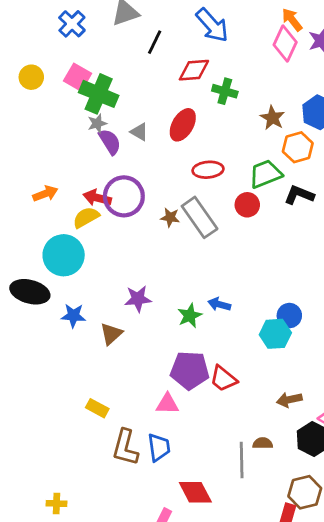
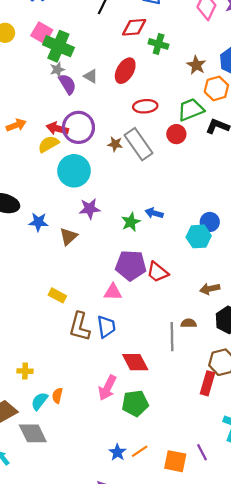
cyan circle: (64, 255) -> (74, 171), moved

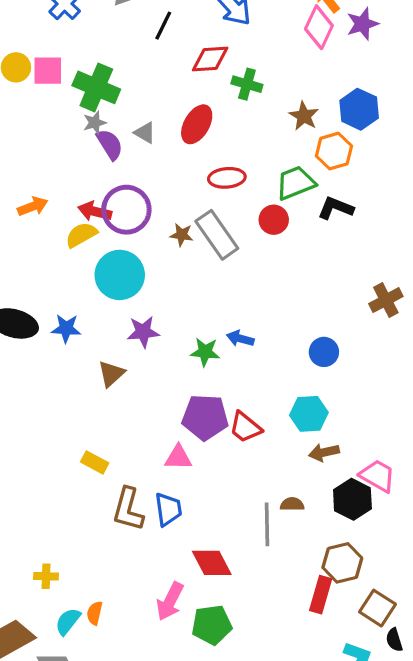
pink square: (42, 33) -> (48, 71), moved, turned -30
blue star: (38, 222) -> (66, 329), moved
green star: (131, 222) -> (205, 352), turned 30
cyan hexagon: (199, 236) -> (309, 414), moved

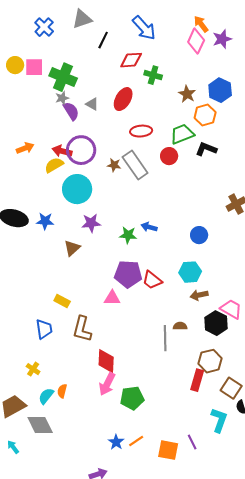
blue trapezoid: (168, 509) -> (44, 329), moved
red diamond: (212, 563) -> (106, 361), moved, turned 30
yellow cross: (46, 576) -> (33, 369), turned 32

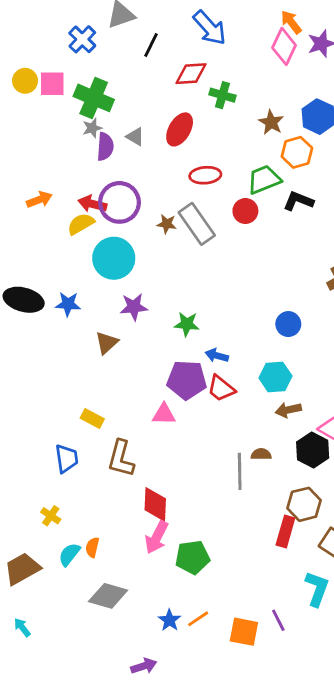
blue cross: (44, 27) -> (82, 39), moved
purple semicircle: (71, 111) -> (105, 147), turned 36
blue arrow: (149, 227) -> (217, 356), moved
gray diamond: (40, 425) -> (108, 596), moved, turned -48

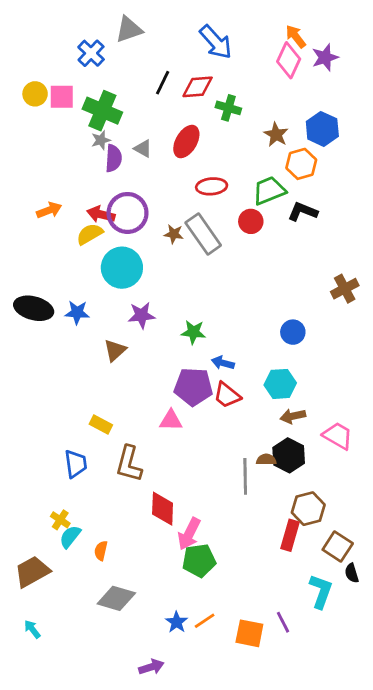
black line: (151, 45) -> (163, 83), moved
black hexagon: (313, 450) -> (289, 455), moved
pink arrow: (157, 537) -> (189, 534), moved
cyan semicircle: (69, 554) -> (70, 537), moved

